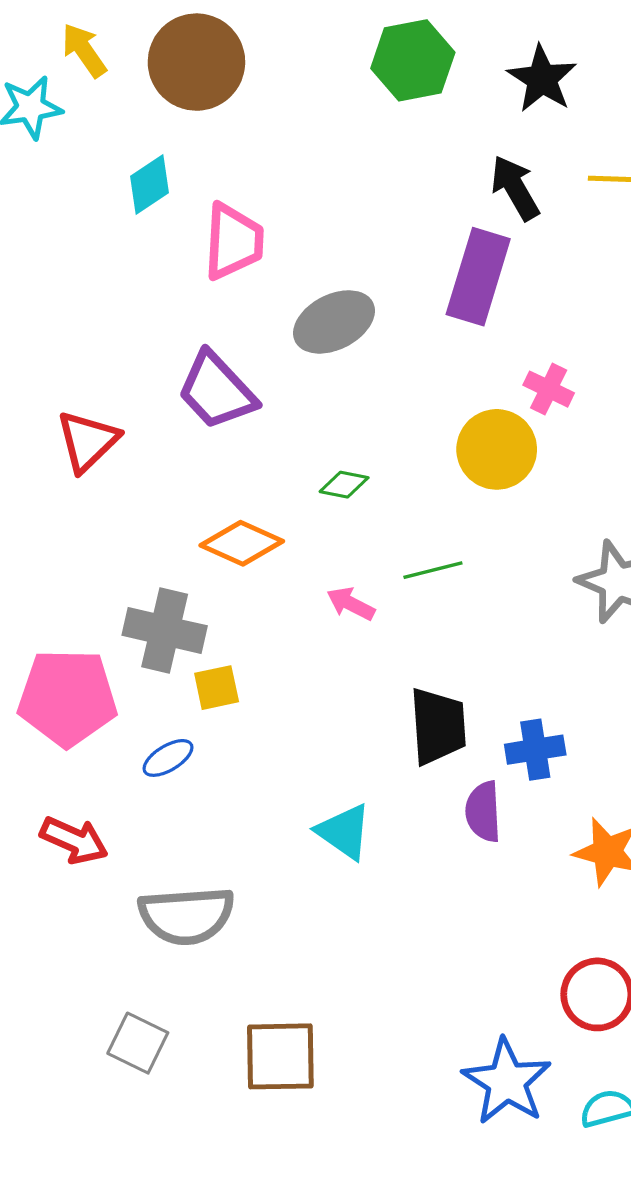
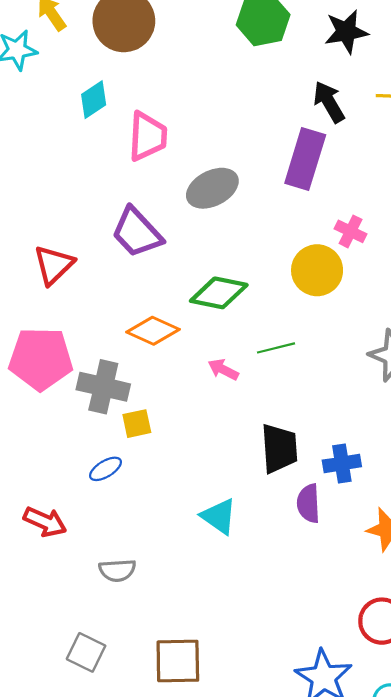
black star: (542, 79) -> (346, 32), turned 30
green diamond: (344, 485) -> (219, 293), size x1.8
pink pentagon: (67, 698) -> (41, 359), moved
gray semicircle: (186, 916) -> (117, 570), size x0.6

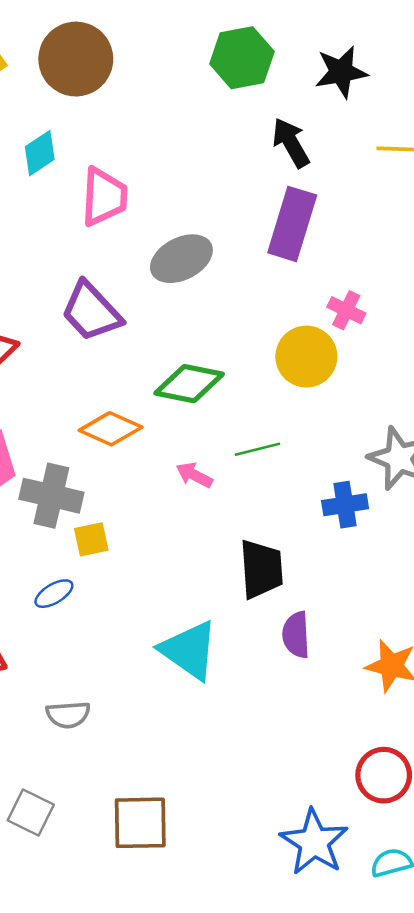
black arrow: (329, 102) -> (291, 143), moved
blue cross: (342, 463) -> (345, 505), moved
cyan triangle: (219, 516) -> (189, 650), size x1.4

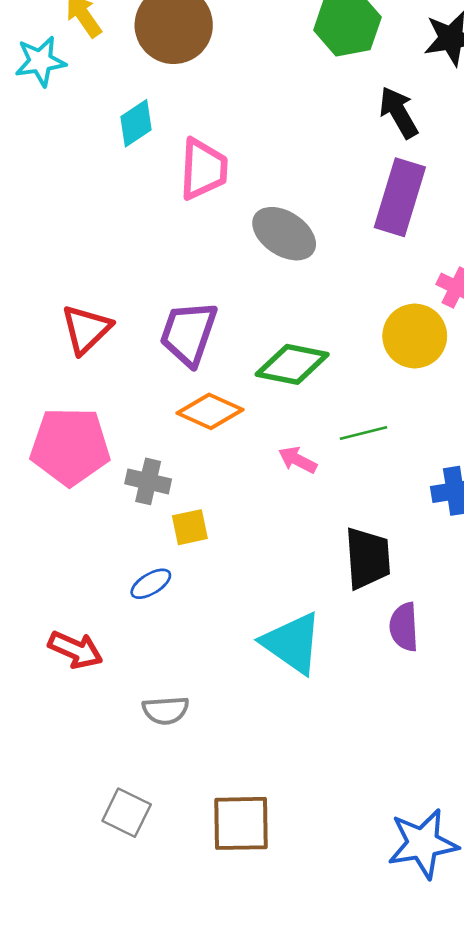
gray ellipse: (181, 259) -> (284, 234), turned 60
purple trapezoid: (91, 311) -> (189, 333), moved, turned 62
gray cross: (51, 496) -> (148, 481), size x0.7
blue star: (314, 842) -> (423, 844), turned 30

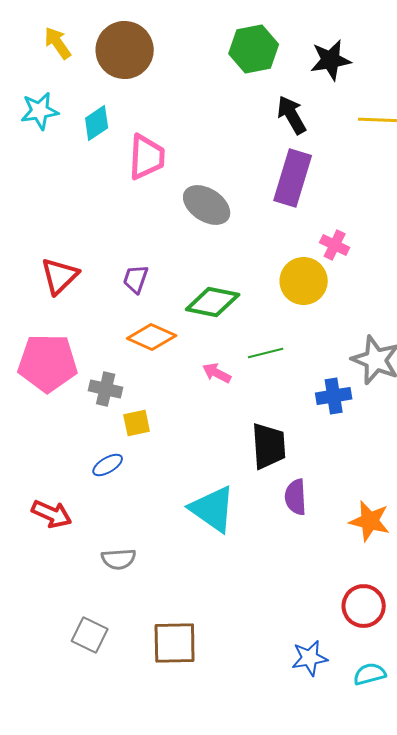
cyan star: (40, 61) -> (40, 111), moved
purple trapezoid: (189, 333) -> (136, 279), size x0.6
blue star: (423, 844) -> (310, 658), size x0.7

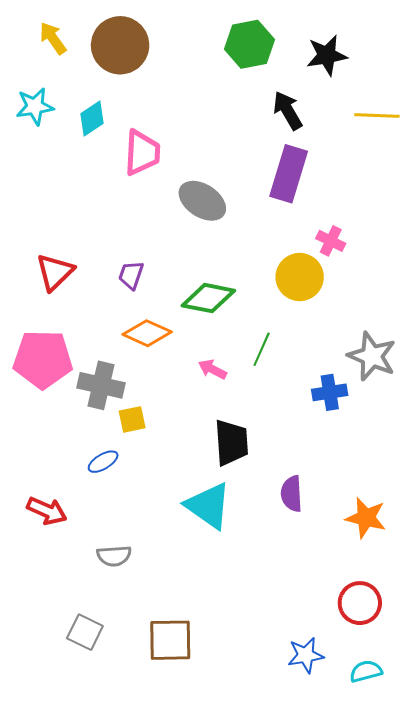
green line: (266, 353) -> (262, 349), turned -52
gray cross: (106, 389) -> (101, 385), size x1.4
black trapezoid: (269, 446) -> (231, 443), moved

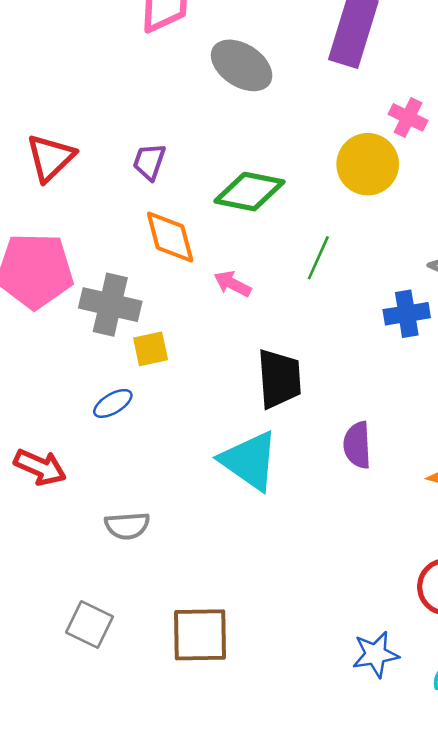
orange diamond: (147, 333) -> (170, 237), turned 51
pink arrow: (212, 369) -> (232, 284), moved

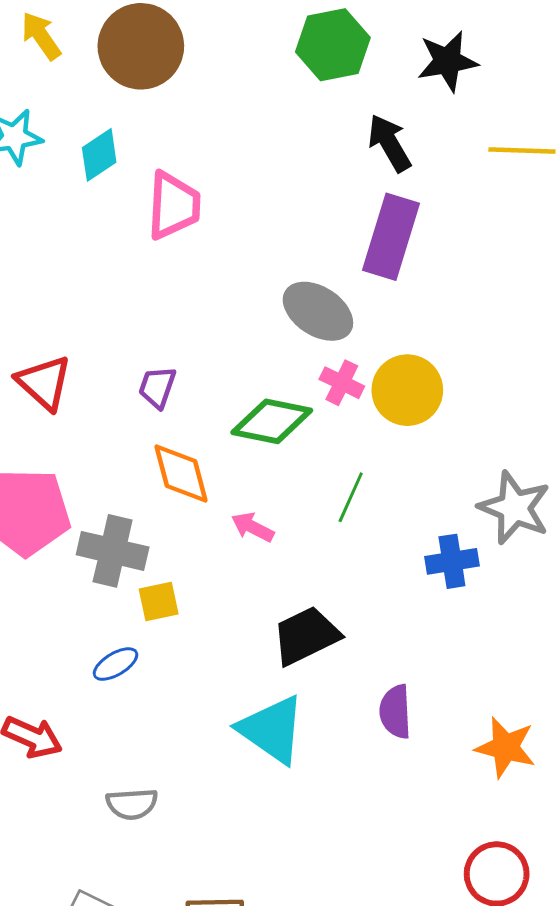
gray ellipse: (242, 65) -> (318, 311), moved
pink cross: (408, 117) -> (342, 383), moved
red triangle: (50, 158) -> (44, 383), turned -34
black trapezoid: (279, 379) -> (306, 636), turned -112

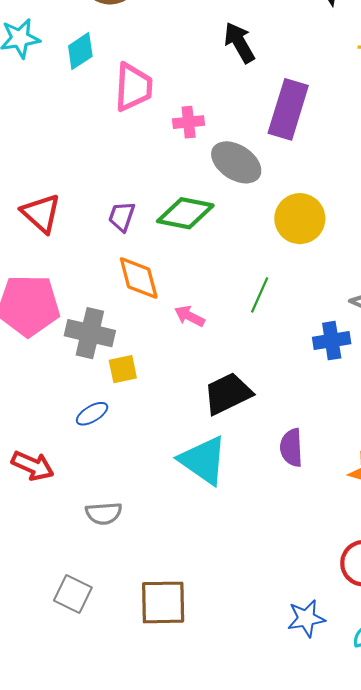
black arrow: (389, 143) -> (239, 43), moved
pink cross: (342, 383) -> (189, 122), moved, turned -32
green diamond: (272, 421) -> (185, 213), moved

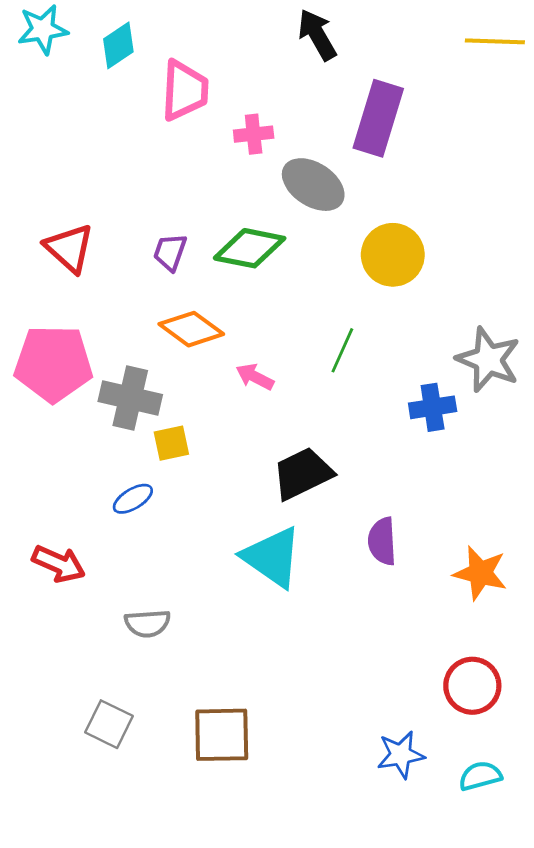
orange diamond: (139, 278) -> (191, 329), turned -39

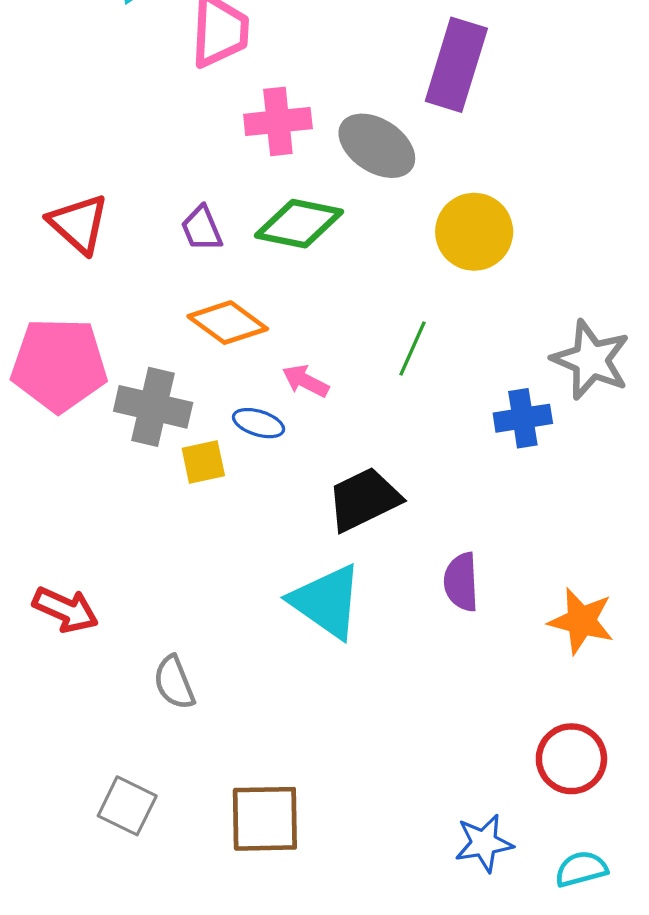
pink cross: (254, 134) -> (278, 121), moved, size x1.4
purple trapezoid: (170, 252) -> (202, 228), turned -42
blue ellipse: (133, 499) -> (258, 423), moved, turned 48
gray semicircle: (147, 623) -> (174, 683), turned 72

